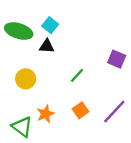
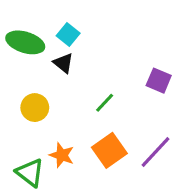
black triangle: (47, 46) -> (63, 63), turned 35
orange square: (81, 110) -> (109, 150), size x1.5
orange star: (46, 114) -> (62, 155), turned -30

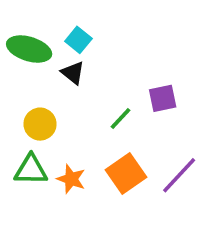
purple square: (159, 81) -> (163, 98), moved, turned -35
green triangle: (30, 173) -> (31, 170), moved, turned -36

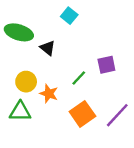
cyan square: (78, 40) -> (69, 16), moved
orange star: (71, 179) -> (49, 94), moved

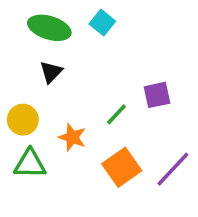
green ellipse: (19, 32) -> (49, 28), moved
black triangle: (48, 48) -> (51, 72), moved, turned 35
yellow circle: (26, 82) -> (23, 120), moved

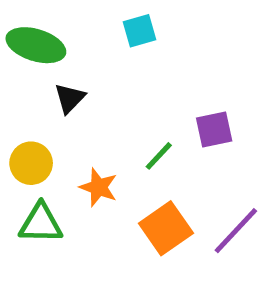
cyan square: (102, 23) -> (139, 31), turned 35
green ellipse: (49, 28) -> (36, 45), moved

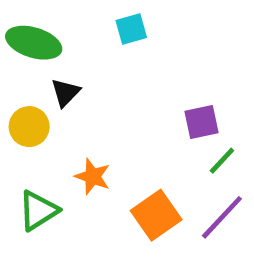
green line: (159, 156) -> (222, 161), moved
yellow circle: (31, 163) -> (29, 127), moved
green triangle: (41, 223) -> (38, 211), turned -33

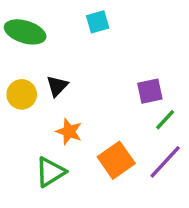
black triangle: (65, 93) -> (57, 86), moved
green triangle: (38, 211) -> (50, 172), moved

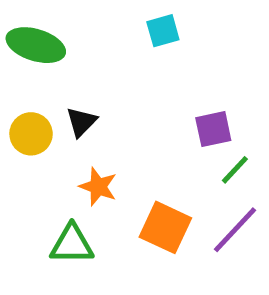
cyan square: (98, 22) -> (163, 31), moved
orange square: (116, 160) -> (165, 227), turned -30
green triangle: (50, 172) -> (72, 244), turned 32

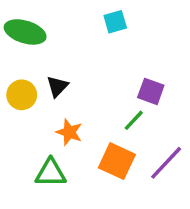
purple square: (213, 129) -> (151, 91), turned 32
green line: (235, 170) -> (134, 120), moved

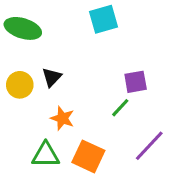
cyan square: (115, 22) -> (104, 19), size x1.4
purple square: (151, 91) -> (136, 82), turned -30
orange square: (117, 161) -> (88, 156), moved

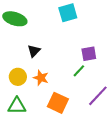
yellow circle: (20, 85) -> (18, 77), moved
green triangle: (46, 155) -> (17, 106), moved

